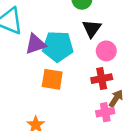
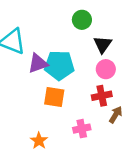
black triangle: (92, 28) -> (103, 44), moved
pink cross: (105, 112) -> (82, 129), moved

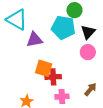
cyan pentagon: (59, 65) -> (63, 27), moved
red cross: (102, 96) -> (53, 77), moved

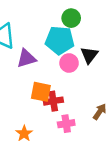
black triangle: (88, 32) -> (89, 55), moved
pink circle: (88, 52) -> (69, 63), moved

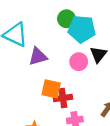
green circle: (71, 18) -> (66, 19), moved
cyan pentagon: (60, 40) -> (82, 29), moved

